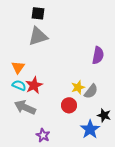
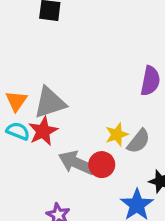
gray triangle: (38, 36) -> (50, 103), moved
gray arrow: (25, 107) -> (77, 163), moved

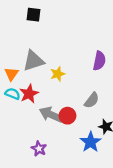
gray triangle: (50, 103) -> (33, 61), moved
yellow star: (117, 134) -> (58, 74), moved

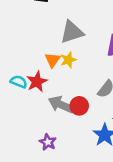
gray triangle: (33, 61) -> (72, 32), moved
orange triangle: (11, 74) -> (53, 60), moved

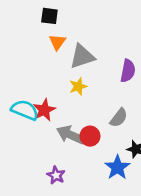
orange triangle: (53, 60) -> (57, 42), moved
cyan semicircle: (19, 82) -> (25, 110), size x1.5

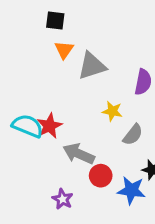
yellow star: (78, 86) -> (112, 111), moved, turned 30
red circle: (90, 136) -> (101, 176), moved
blue star: (117, 167) -> (131, 190), turned -30

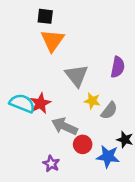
orange triangle: (64, 50) -> (52, 41), size x1.5
gray triangle: (92, 66) -> (77, 76), moved, turned -50
yellow star: (112, 111) -> (92, 101), moved

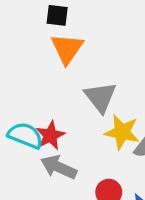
yellow star: (92, 101) -> (122, 132), size x1.5
gray arrow: (64, 126) -> (59, 167), moved

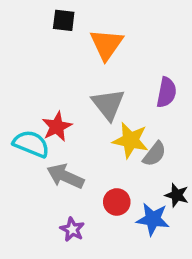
orange triangle: (67, 49) -> (107, 44), moved
red star: (50, 135) -> (57, 127), moved

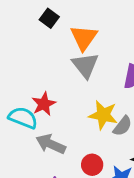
black square: (64, 20) -> (49, 18), turned 30
gray triangle: (108, 104) -> (85, 65), moved

